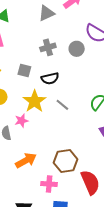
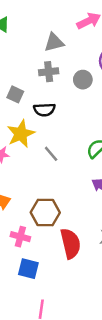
gray triangle: (46, 13) -> (54, 42), moved
gray line: (62, 105) -> (51, 154), moved

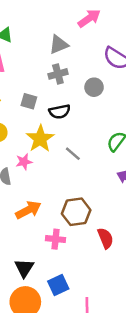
gray circle: (83, 80) -> (94, 87), moved
red semicircle: (70, 244) -> (105, 238), size x0.7
blue square: (28, 269) -> (58, 285), moved, turned -30

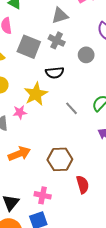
gray cross: (58, 74) -> (57, 40), turned 35
gray square: (29, 101) -> (29, 47), moved, size x1.6
gray line: (73, 154) -> (72, 108), moved
pink cross: (56, 239) -> (43, 195), moved

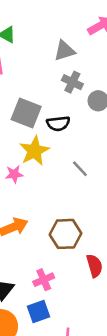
gray cross: (57, 40) -> (72, 82), moved
gray square: (29, 47) -> (26, 113), moved
pink cross: (43, 195) -> (44, 280), turned -35

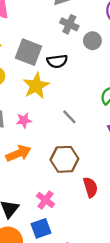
gray line: (80, 169) -> (69, 117), moved
pink star: (14, 174) -> (24, 120), moved
pink cross: (44, 280) -> (45, 200), turned -30

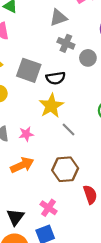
yellow star: (36, 86) -> (51, 106), moved

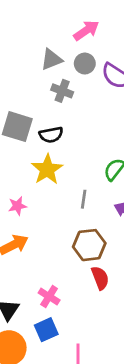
gray circle: (88, 58) -> (85, 64), moved
gray line: (69, 130) -> (84, 199), moved, turned 56
brown hexagon: (65, 169) -> (89, 245), moved

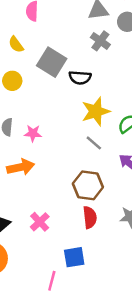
yellow star: (47, 169) -> (96, 111), moved
gray line: (84, 199) -> (94, 143), turned -72
blue square: (46, 330) -> (74, 257), moved

